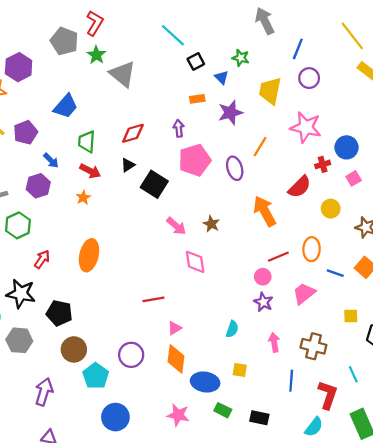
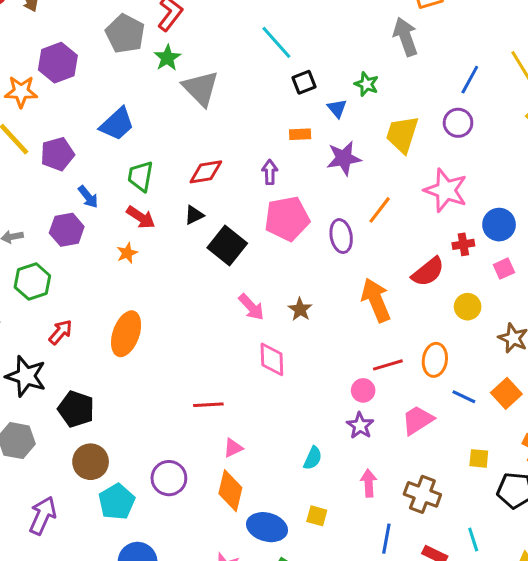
blue line: (298, 49) -> (470, 80), moved

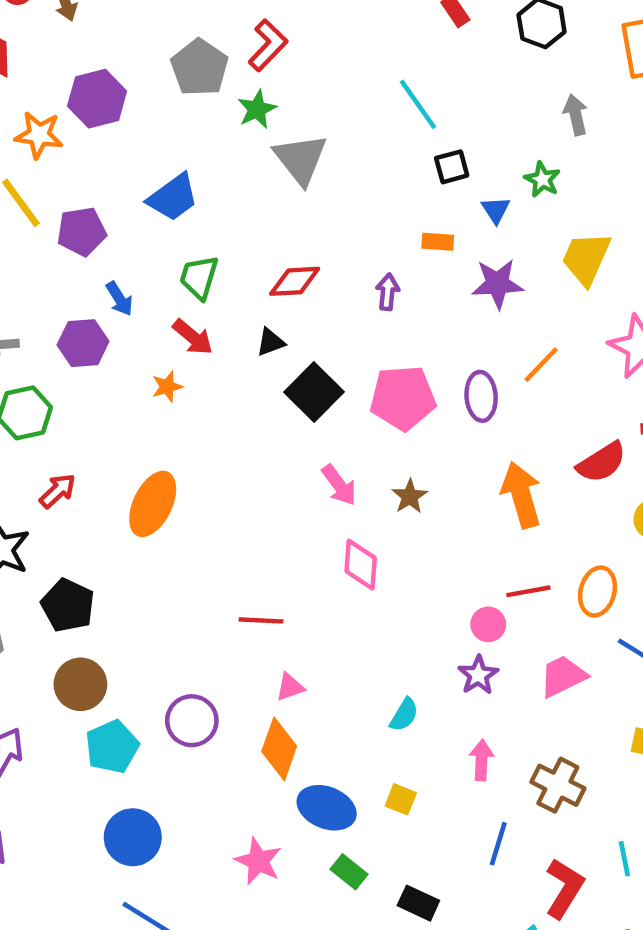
gray arrow: (406, 37) -> (576, 115), moved, size x0.7
pink pentagon: (287, 219) -> (403, 398), moved

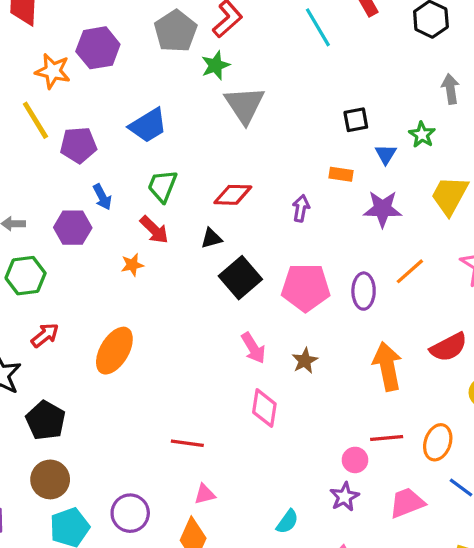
cyan line: (418, 104) -> (318, 27), moved

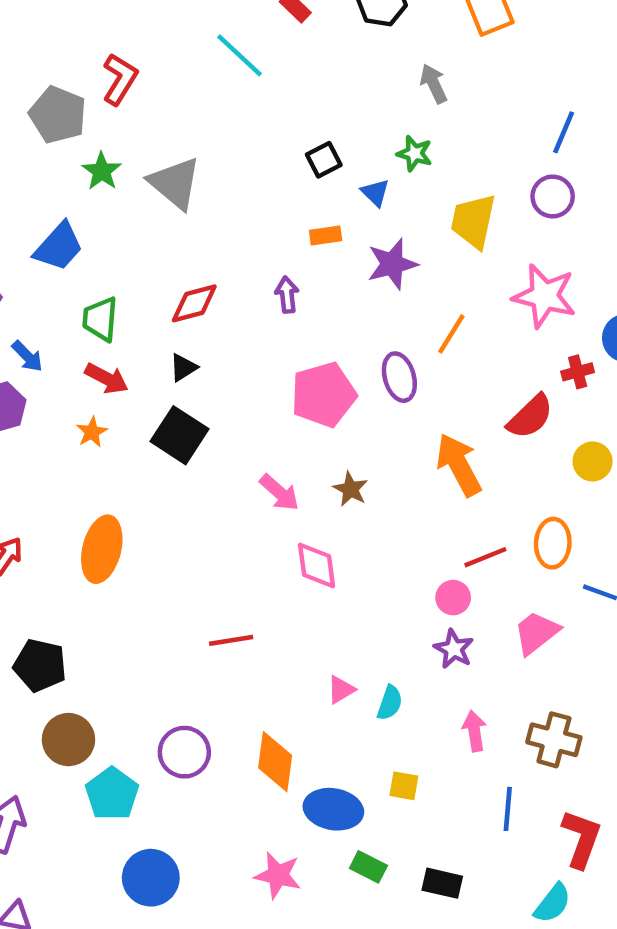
green star: (215, 65) -> (102, 171), moved
black square: (240, 278) -> (180, 435), moved
pink triangle: (205, 494) -> (341, 690), moved

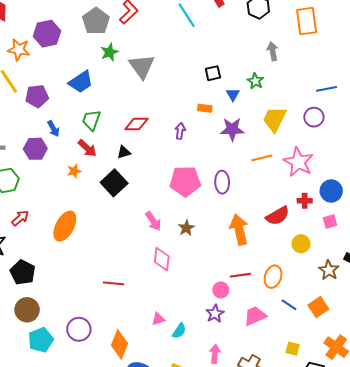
blue line: (564, 132) -> (327, 89), turned 42
orange line: (451, 334) -> (262, 158), moved, turned 30

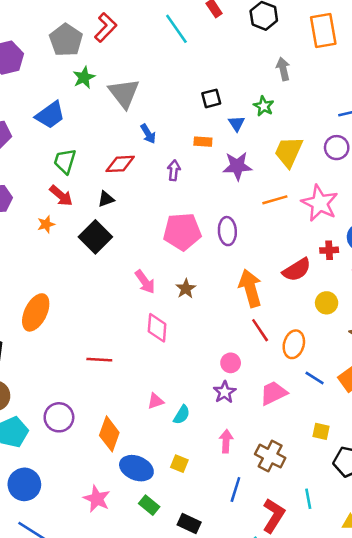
blue arrow: (53, 129) -> (148, 134), moved
orange ellipse: (65, 226) -> (36, 312), moved
red line: (240, 275) -> (260, 330), moved, turned 66

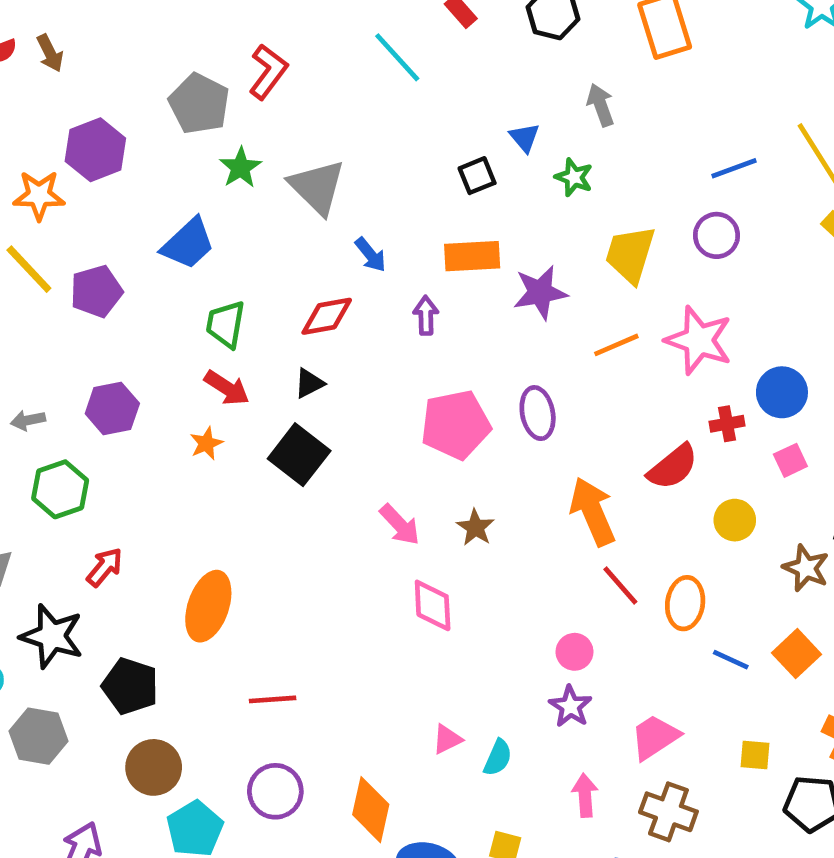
blue triangle: (237, 123) -> (524, 138), moved
orange rectangle: (203, 142) -> (472, 256), size x1.6
red line: (99, 360) -> (273, 699), moved
pink trapezoid: (273, 393) -> (655, 737), moved

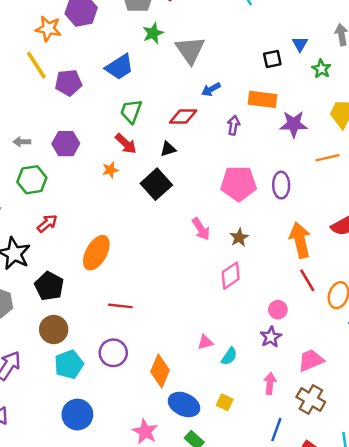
blue arrow: (370, 255) -> (211, 89), turned 90
pink diamond: (433, 605) -> (231, 276), moved, turned 48

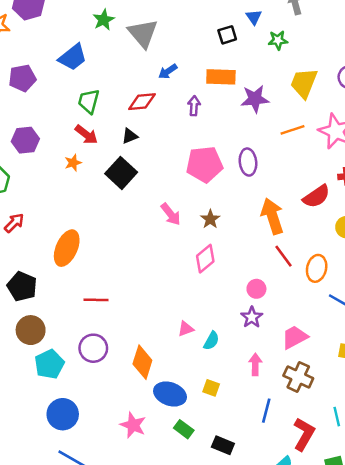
green star: (321, 69) -> (278, 40), turned -30

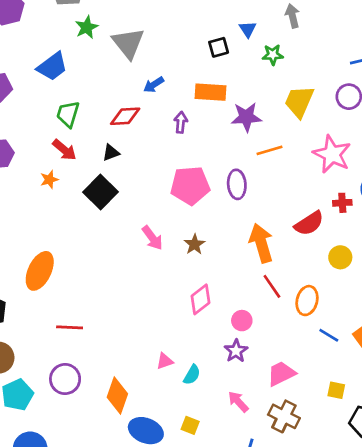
orange line: (292, 130) -> (270, 150), moved
pink diamond: (205, 259) -> (200, 299), moved
pink arrow: (255, 364) -> (238, 402), turned -45

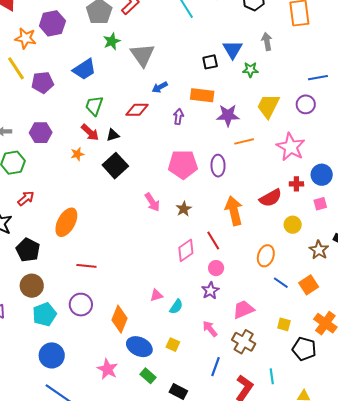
blue triangle: (248, 29) -> (233, 49), size x1.5
black triangle: (111, 153) -> (113, 135), moved
red line: (272, 286) -> (213, 241), moved

